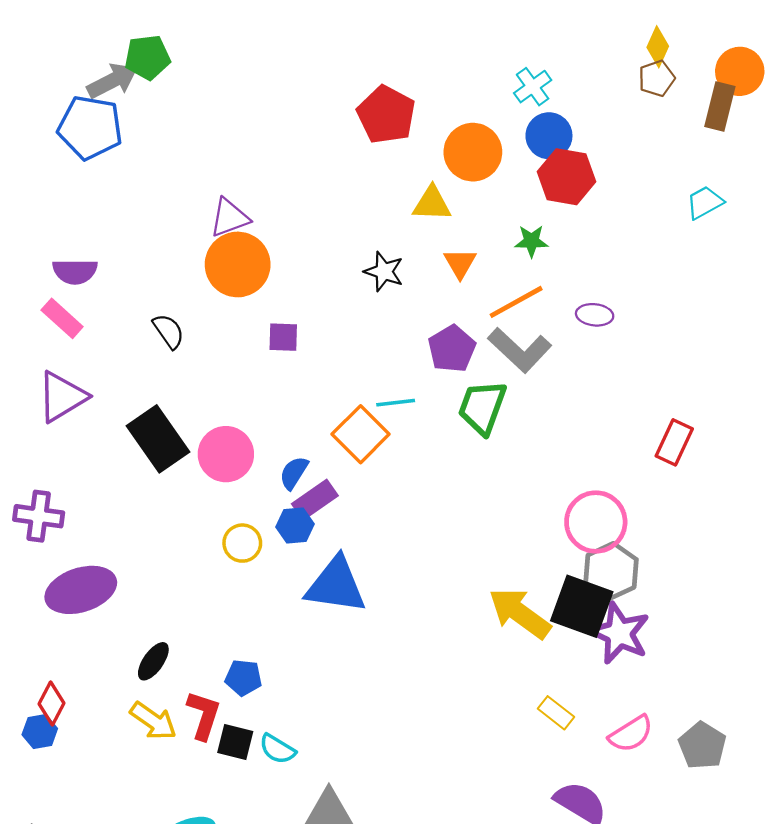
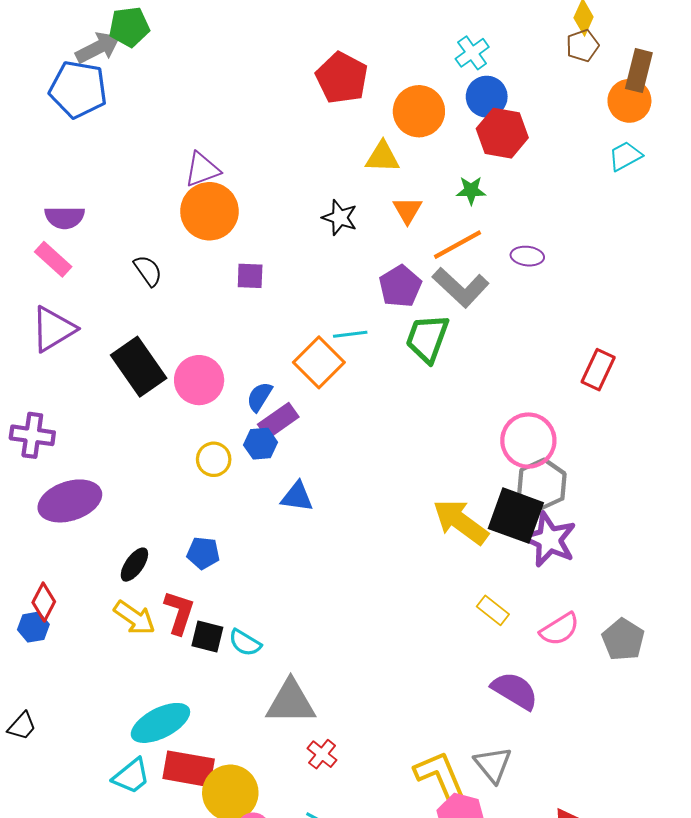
orange circle: (740, 71) -> (629, 101), moved
blue triangle: (336, 585) -> (297, 497), size x0.6
blue pentagon: (243, 678) -> (203, 553), moved

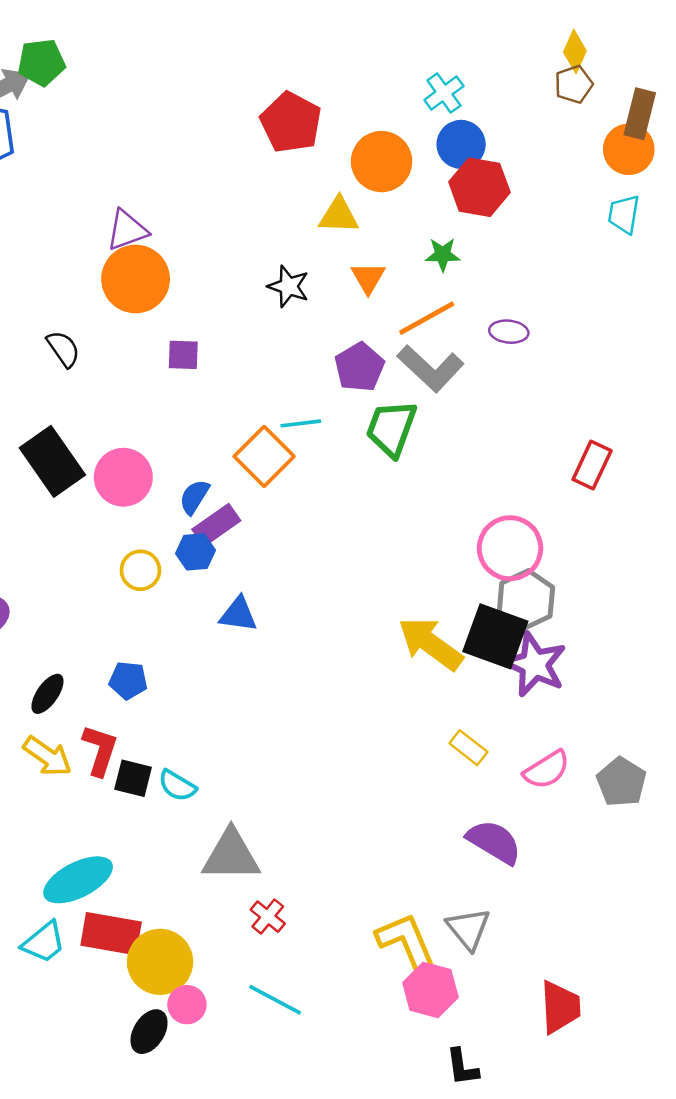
cyan trapezoid: (625, 156) -> (624, 214), turned -52

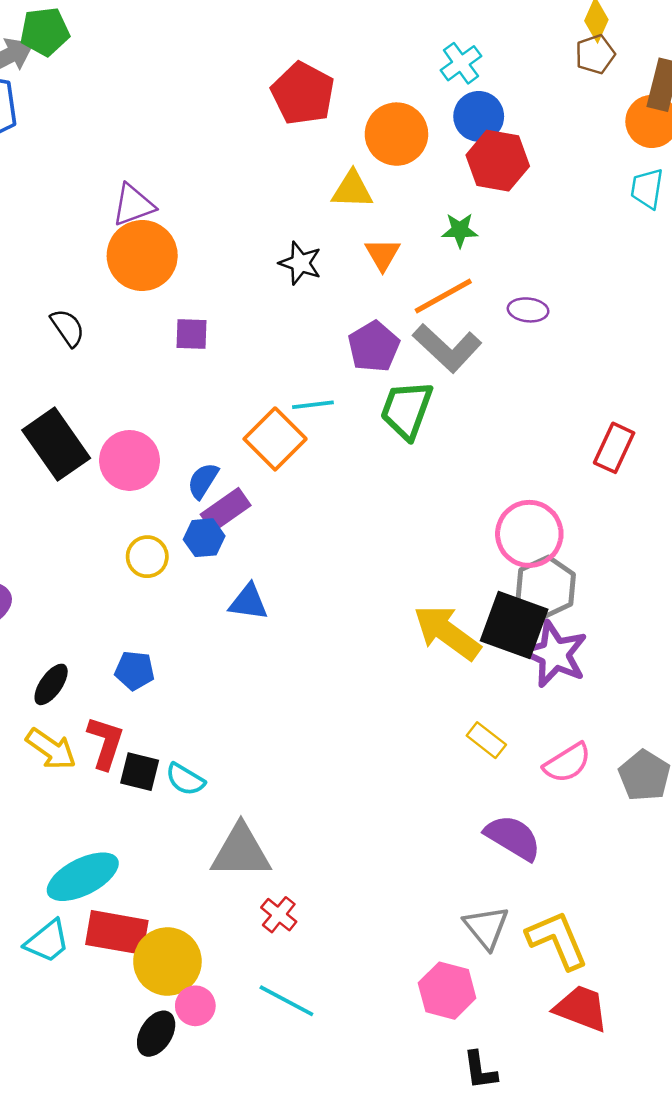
yellow L-shape: (406, 941) -> (557, 940), moved
red trapezoid: (560, 1007) -> (581, 1008), turned -66

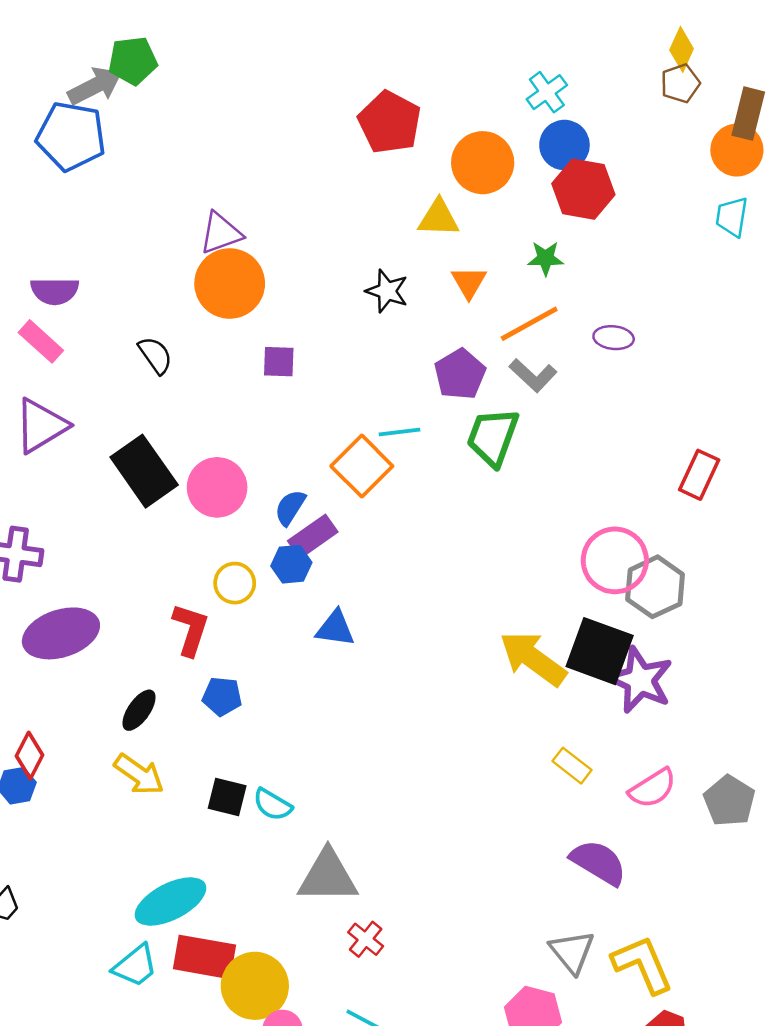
gray L-shape: (447, 348) -> (533, 375), size x0.7
gray hexagon: (546, 587) -> (655, 587), moved
red L-shape: (105, 743) -> (191, 630), moved

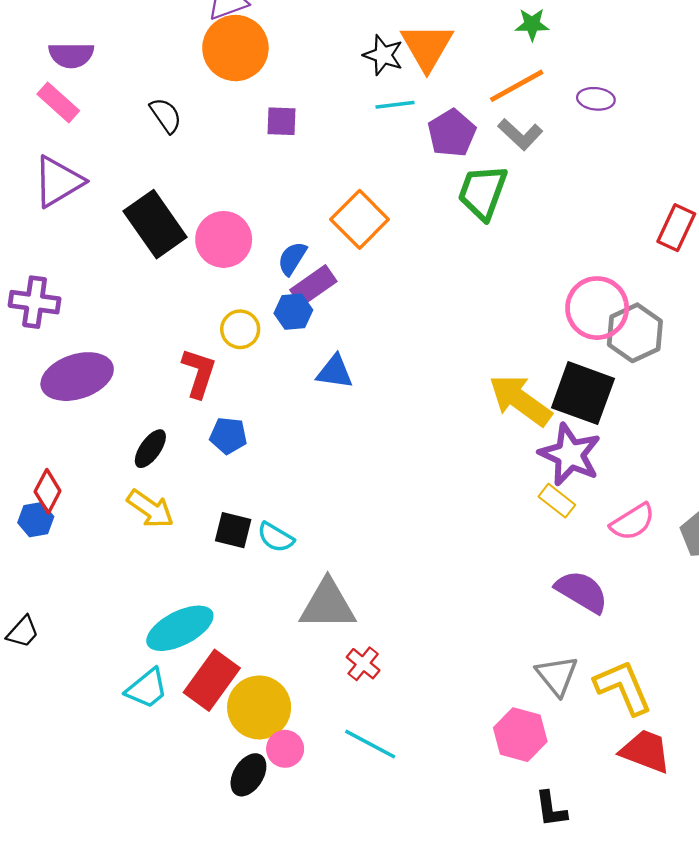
orange triangle: (469, 282) -> (427, 47), moved, size x1.6
cyan line: (400, 432) -> (395, 105), moved
purple star: (640, 680) -> (570, 455), moved
red rectangle: (204, 957) -> (212, 680), turned -64

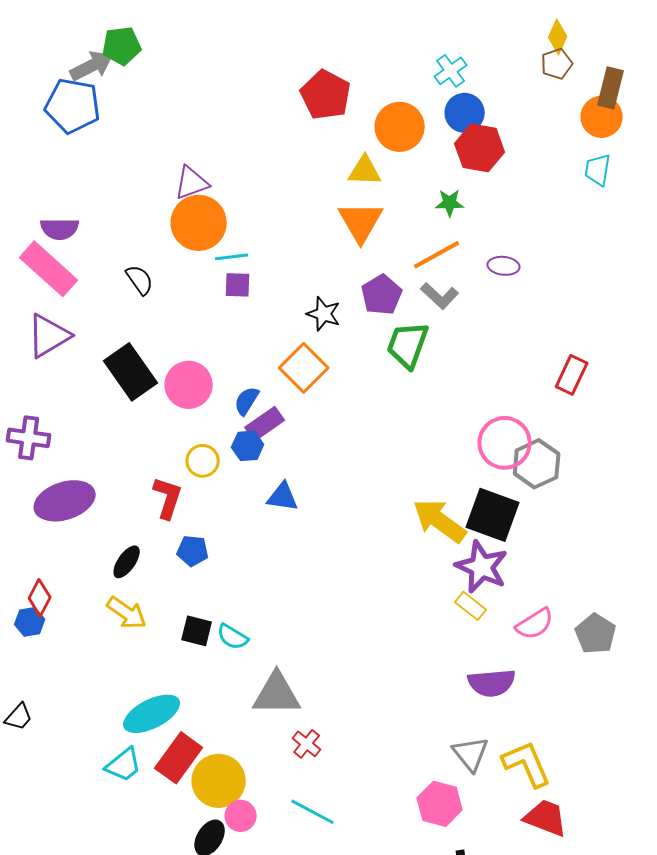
black star: (383, 55) -> (324, 314), moved
pink rectangle: (58, 102) -> (49, 269), size x1.6
cyan line: (395, 105) -> (232, 257), moved
purple semicircle: (582, 592) -> (492, 683), turned 144

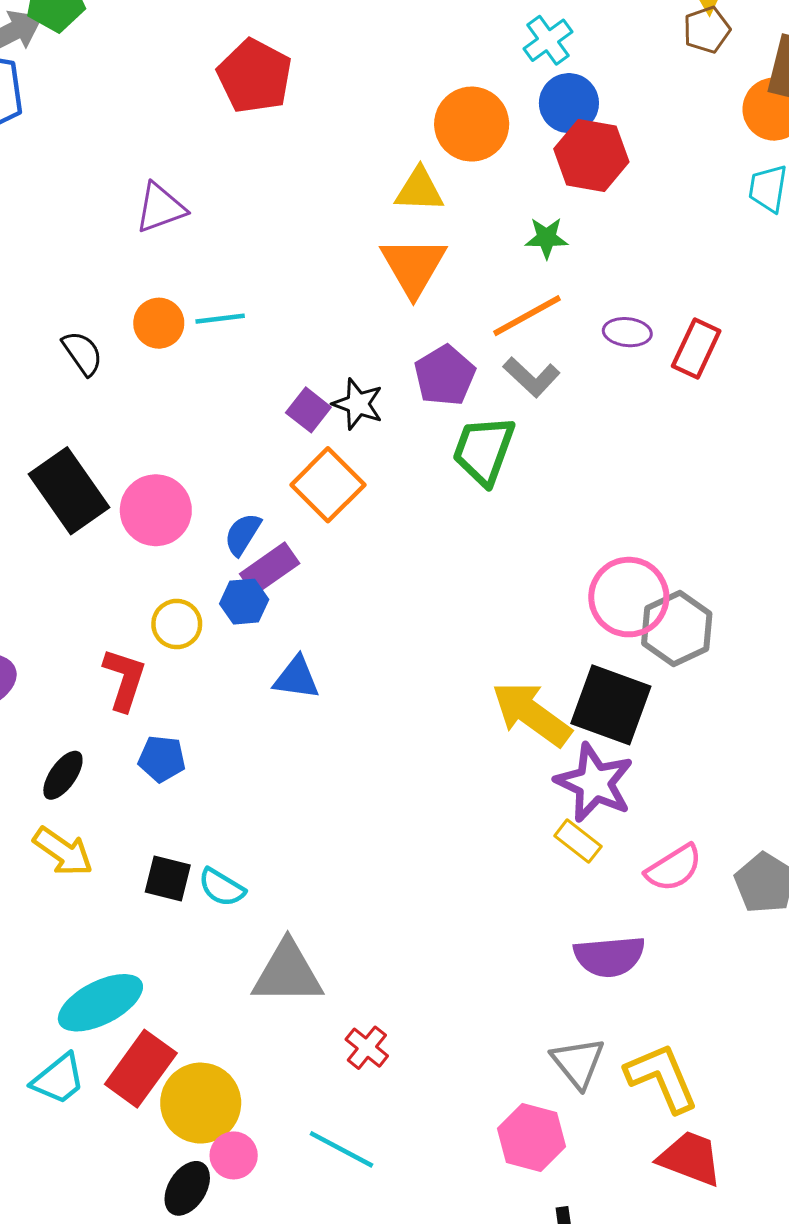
red pentagon: (326, 95) -> (255, 76), moved
orange circle: (199, 223) -> (159, 323), moved, size x0.6
purple square: (238, 285) -> (308, 410), moved, turned 36
red rectangle: (572, 375) -> (696, 349), moved
red cross: (307, 744) -> (367, 1048), moved

